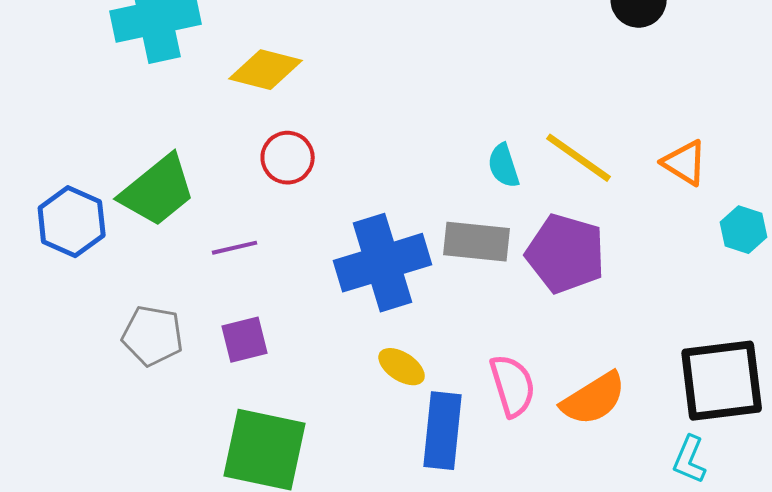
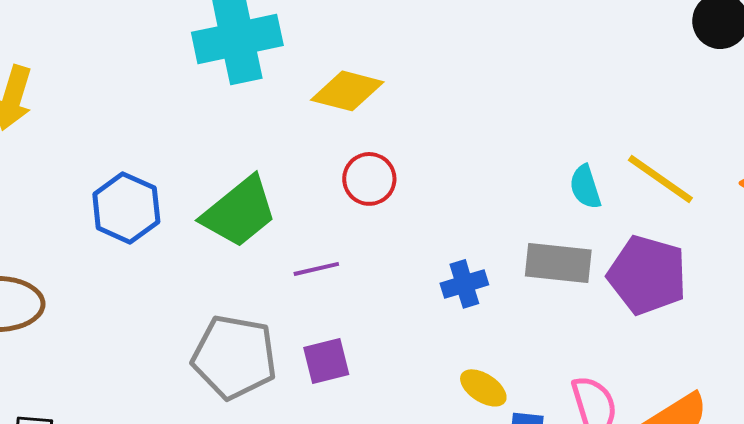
blue hexagon: (72, 222) -> (126, 208), moved
blue cross: (383, 263) -> (464, 284), size x0.5
gray pentagon: (153, 336) -> (234, 357), size x1.4

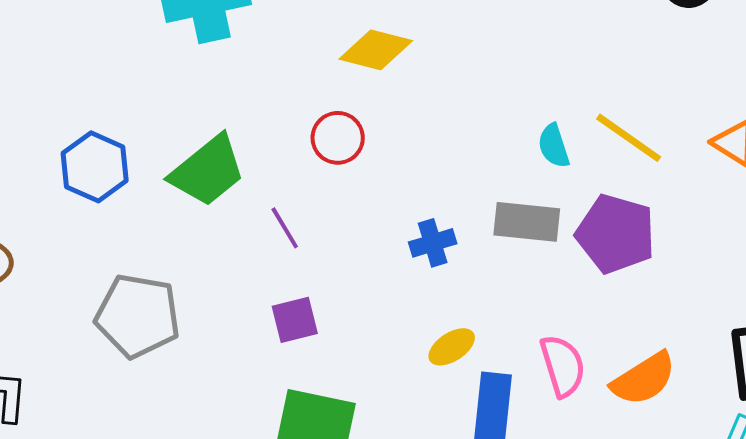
yellow diamond: (347, 91) -> (376, 50), moved
purple line: (316, 269) -> (285, 228), turned 72
gray pentagon: (234, 357) -> (138, 316), moved
yellow ellipse: (483, 388) -> (452, 347), turned -66

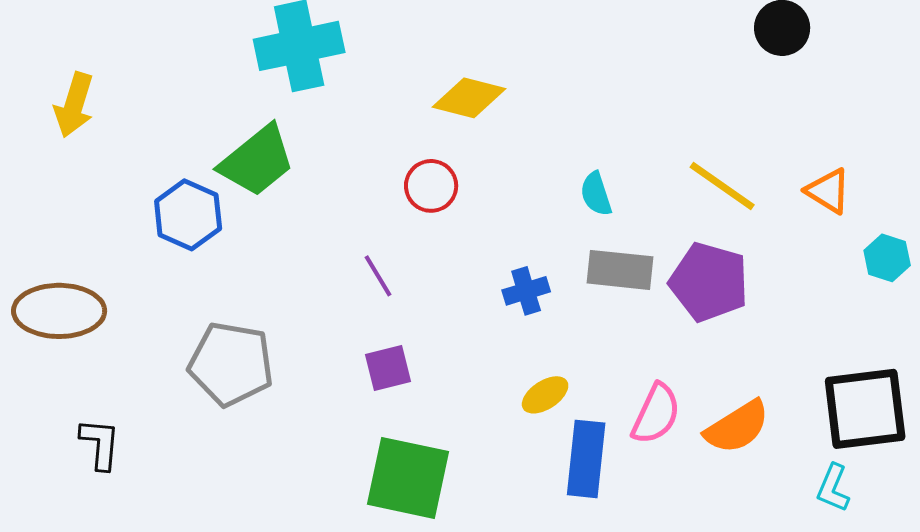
cyan semicircle: (554, 146) -> (596, 194), moved
green trapezoid: (208, 171) -> (257, 161), moved
pink semicircle: (563, 366) -> (656, 414), turned 42

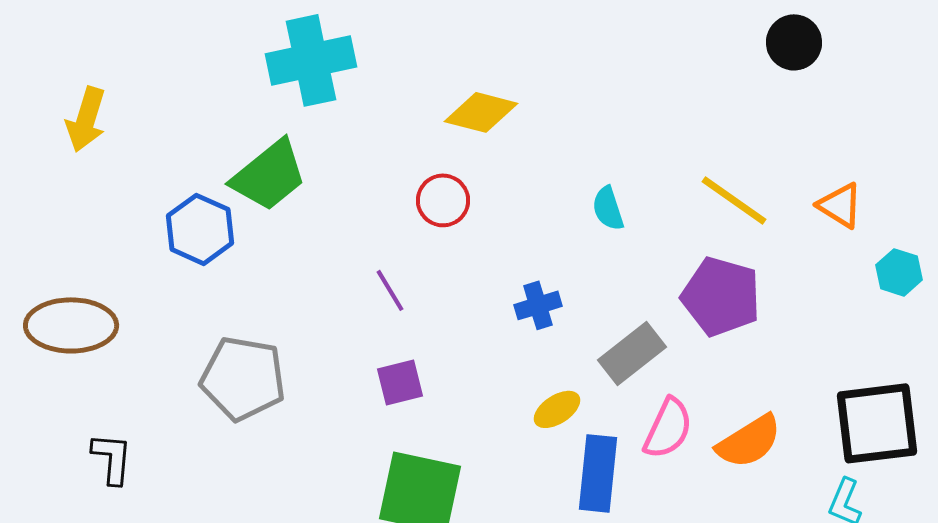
gray rectangle: (620, 270) -> (632, 353), moved, turned -44

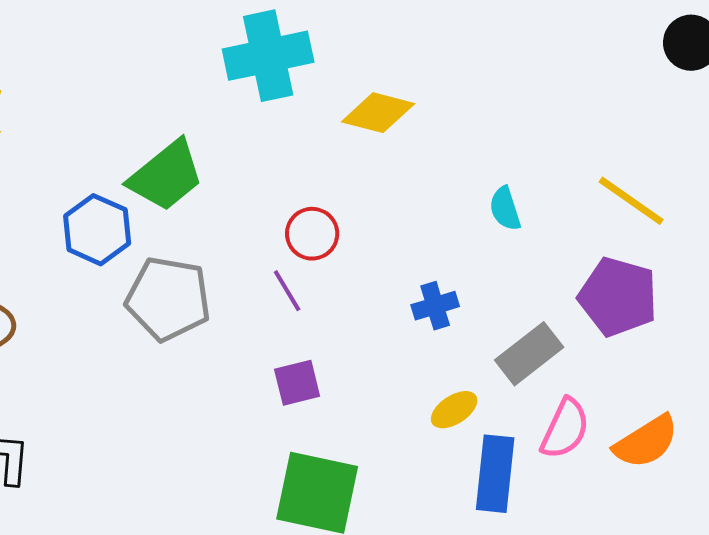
cyan cross: (311, 60) -> (268, 56), moved
red circle: (443, 200) -> (312, 234), moved
gray pentagon: (243, 378) -> (168, 299), moved

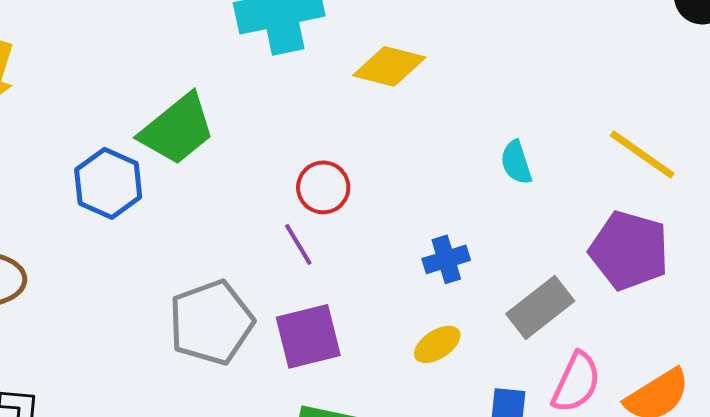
gray pentagon: (168, 299) -> (211, 322), moved, turned -30
purple square: (297, 383) -> (308, 336), size x1.4
yellow ellipse: (454, 410) -> (437, 344), moved

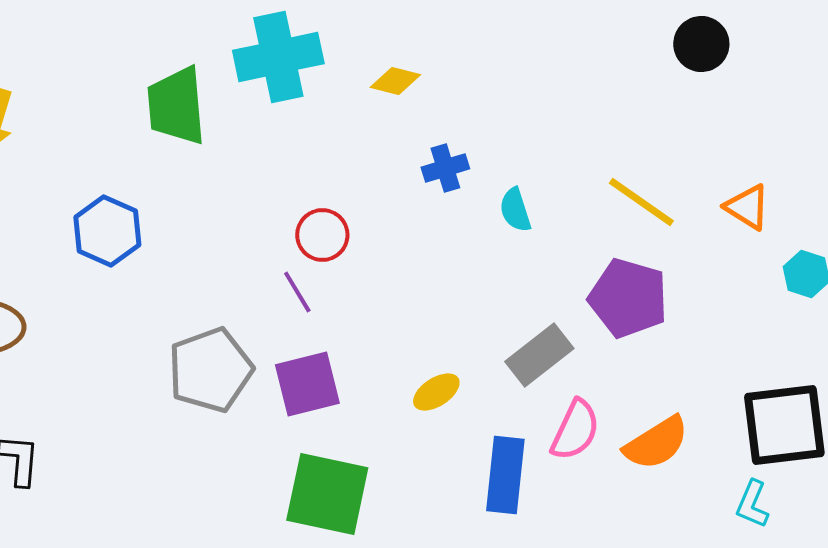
yellow diamond: (389, 66) -> (395, 81), moved, size x0.7
green trapezoid: (177, 129) -> (176, 106), moved, turned 124
blue cross: (446, 259) -> (445, 168), moved

